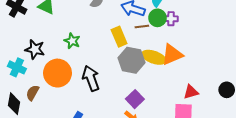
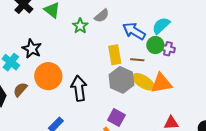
brown line: (142, 26) -> (137, 60), moved
green star: (72, 41) -> (80, 26), moved
purple square: (135, 99) -> (116, 118), turned -30

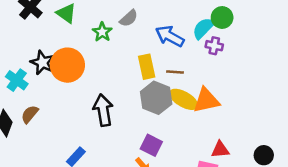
green circle: (155, 45) -> (222, 17), moved
purple cross: (168, 49) -> (214, 46), moved
orange circle: (48, 76) -> (67, 65), moved

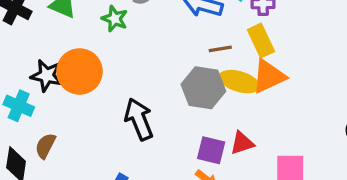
yellow rectangle: (147, 67) -> (261, 41), moved
red triangle: (220, 150) -> (242, 143), moved

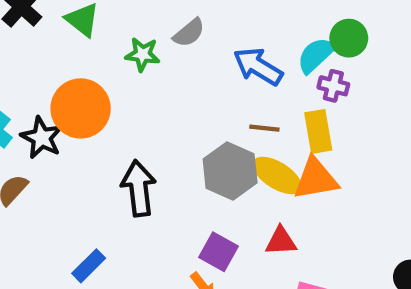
green star: (115, 19) -> (143, 54), turned -30
black star: (47, 76) -> (42, 138), moved
red triangle: (242, 143) -> (281, 241), moved

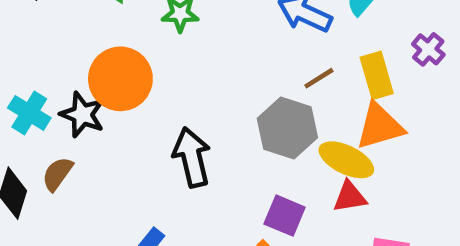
purple cross: (333, 86) -> (428, 49), moved, turned 32
brown line: (264, 128) -> (319, 78), turned -32
yellow ellipse: (277, 175) -> (346, 160), moved

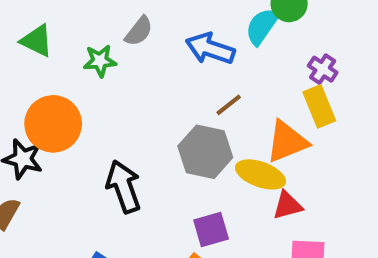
yellow rectangle: (377, 75) -> (319, 106), moved
red triangle: (350, 197) -> (287, 205), moved
purple square: (285, 216) -> (211, 230), turned -33

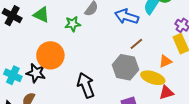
orange triangle: (287, 142) -> (165, 61), size x0.6

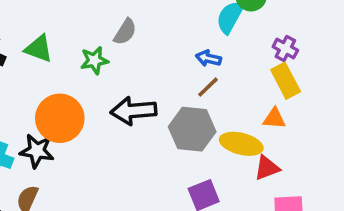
blue arrow: (127, 17) -> (208, 58), moved, size x0.6
orange triangle: (165, 61) -> (274, 118), moved, turned 32
black arrow: (86, 85) -> (134, 111), moved, turned -70

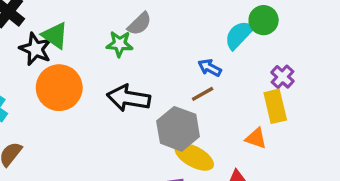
green triangle: (39, 49) -> (55, 35), moved
green star: (94, 60) -> (120, 44), moved
yellow ellipse: (241, 144) -> (194, 157), moved
black star: (37, 151) -> (35, 49), moved

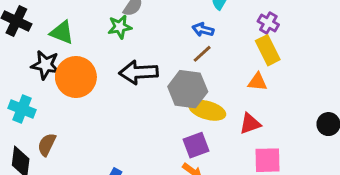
black star: (35, 49) -> (46, 65), moved

